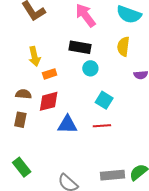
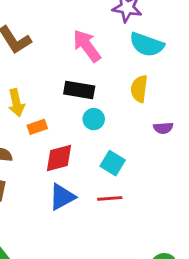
red diamond: (49, 101) -> (59, 158), moved
blue triangle: (67, 125) -> (62, 197), turned -30

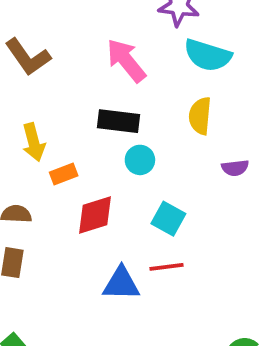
blue triangle: (62, 197) -> (121, 284), moved, turned 32

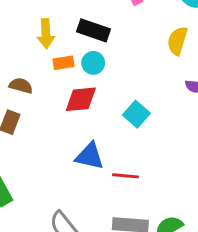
black rectangle: (118, 121) -> (93, 30), moved
cyan circle: (140, 160) -> (93, 63), moved
red line: (166, 267) -> (126, 176), moved

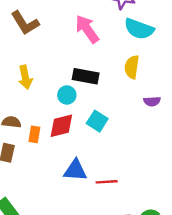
black rectangle: (93, 30) -> (86, 76), moved
orange rectangle: (64, 63) -> (34, 134), moved, turned -63
cyan square: (136, 114) -> (97, 121), moved

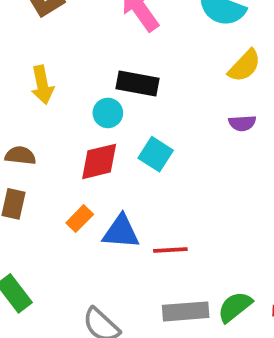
yellow semicircle: (132, 67) -> (244, 66), moved, turned -145
orange rectangle: (34, 134) -> (80, 219), moved, turned 35

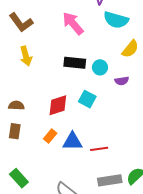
yellow arrow: (42, 85) -> (26, 56), moved
cyan circle: (108, 113) -> (100, 67), moved
purple semicircle: (242, 123) -> (122, 81), moved

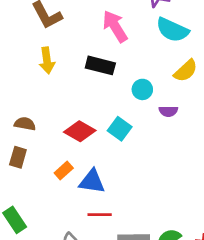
black rectangle: (75, 63) -> (100, 65), moved
red diamond: (58, 105) -> (80, 131), turned 40
red line: (99, 149) -> (100, 215), moved

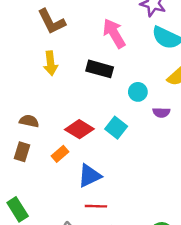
orange rectangle: (64, 170) -> (60, 154), moved
blue triangle: (92, 182) -> (90, 176), turned -35

